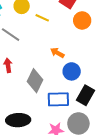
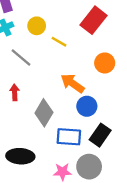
orange circle: (82, 20) -> (105, 63), moved
orange arrow: (57, 53) -> (72, 83), size x1.5

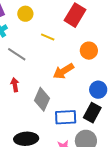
yellow circle: (37, 26) -> (25, 14), moved
orange arrow: (72, 83) -> (63, 71), turned -60
blue circle: (87, 106) -> (98, 90), moved

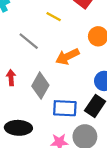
gray line: (17, 54) -> (29, 41), moved
red arrow: (15, 85) -> (11, 78), moved

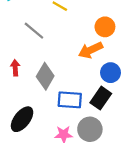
orange arrow: (67, 57) -> (91, 50), moved
black ellipse: (18, 128) -> (22, 119), turned -55

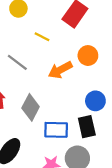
orange arrow: (91, 50) -> (60, 70), moved
black rectangle: (101, 98) -> (87, 127), turned -45

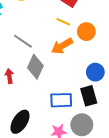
yellow line: (42, 37) -> (63, 22), moved
gray diamond: (31, 107) -> (35, 67), moved

